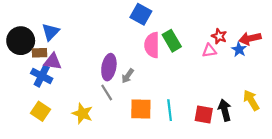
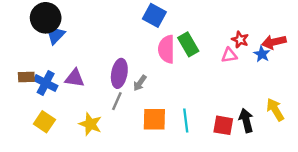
black circle: (21, 41) -> (46, 18), moved
brown rectangle: (39, 53) -> (26, 77), moved
purple triangle: (53, 62) -> (75, 78), moved
gray line: (107, 92) -> (117, 101), turned 56

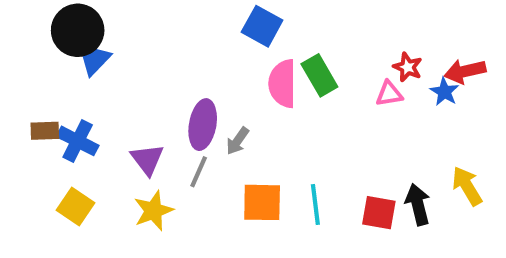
purple triangle: (75, 78) -> (147, 159), moved, turned 45
yellow star: (90, 124) -> (153, 211), turned 30

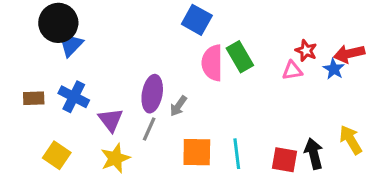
blue cross: (78, 141) -> (74, 97), moved

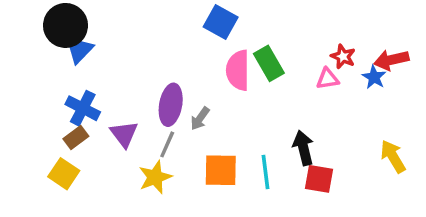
brown rectangle: (34, 98) -> (76, 138), moved, turned -35
black arrow: (314, 154) -> (303, 148), moved
yellow star: (115, 158) -> (155, 177), moved

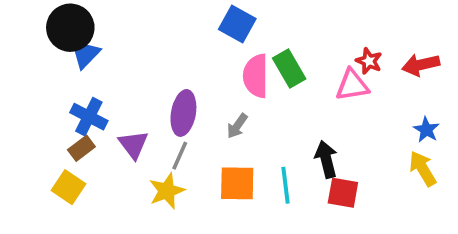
blue star: (374, 77) -> (426, 130), moved
pink triangle: (328, 79) -> (352, 85), size x1.4
gray arrow: (200, 119) -> (237, 126), moved

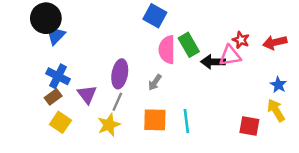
black arrow: (326, 159) -> (213, 62), moved, turned -75
yellow square: (68, 187) -> (60, 122), moved
red square: (343, 193) -> (249, 126), moved

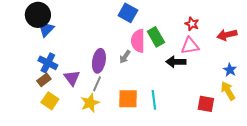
red star: (241, 40) -> (192, 24), moved
black arrow: (213, 62) -> (176, 62), moved
gray arrow: (155, 82) -> (125, 57), moved

